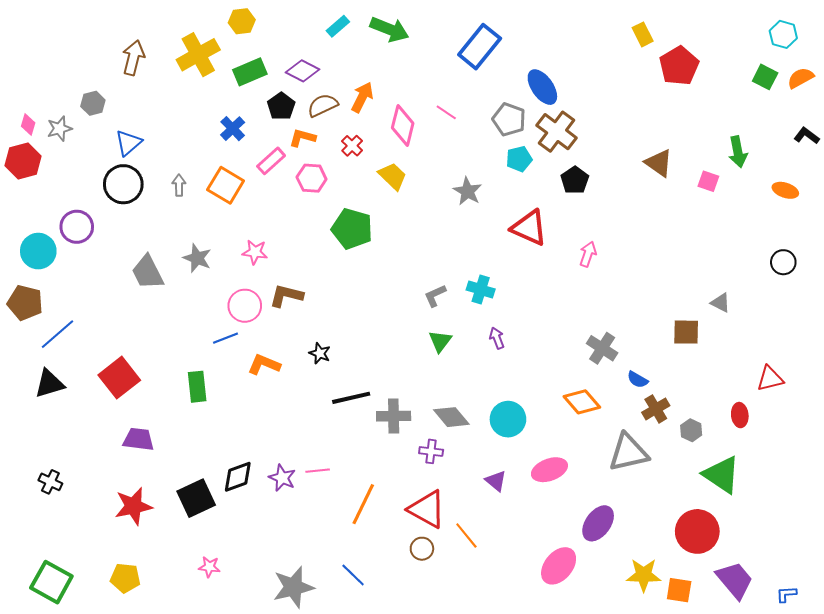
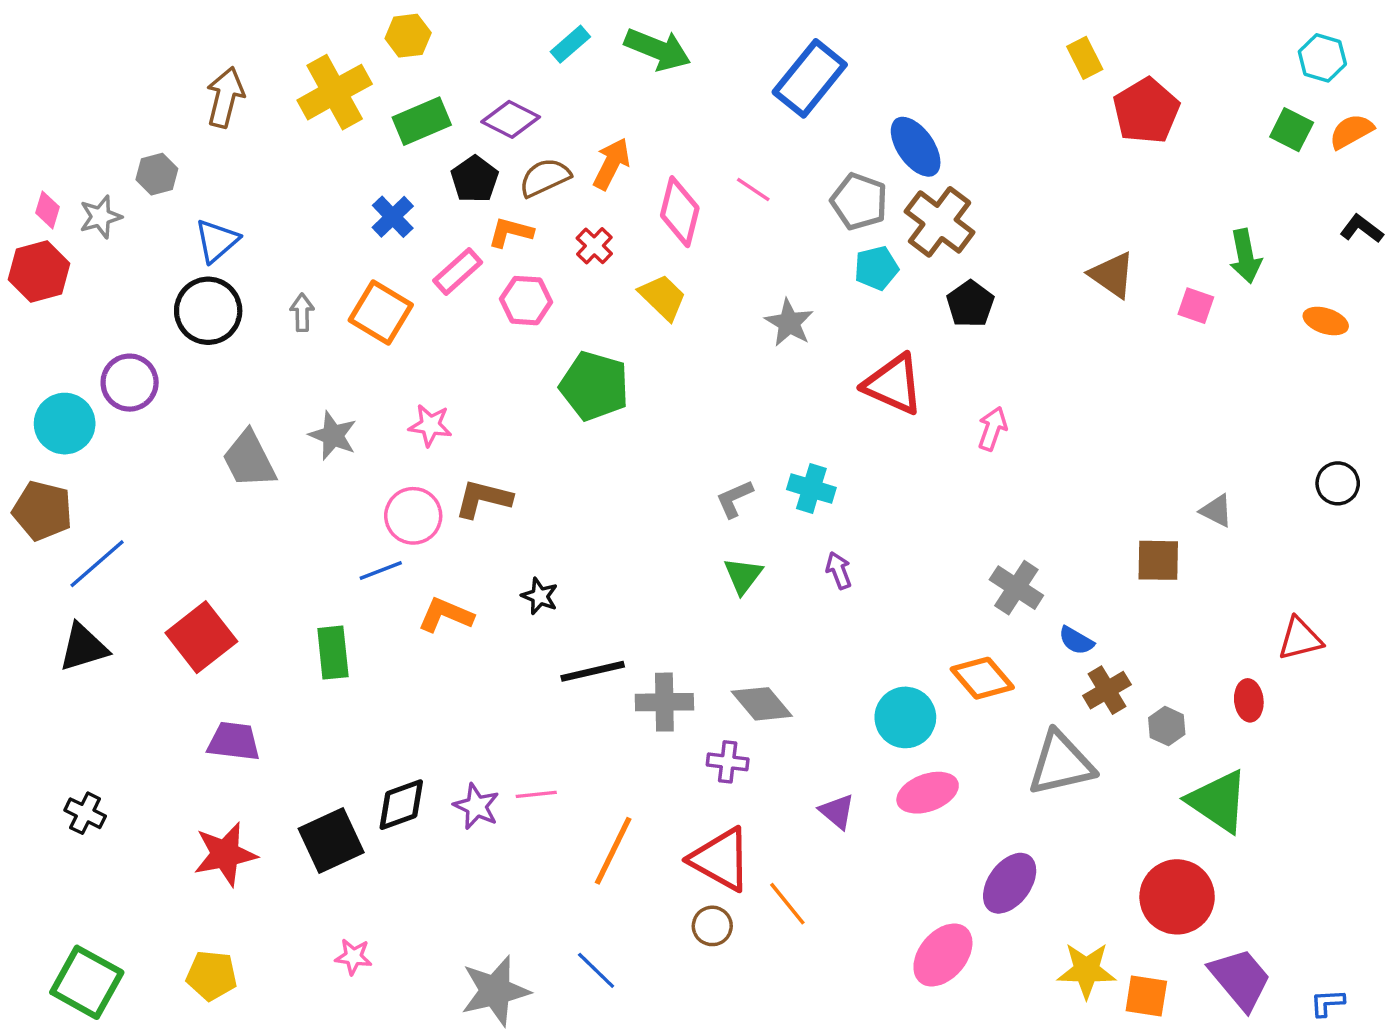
black circle: (783, 262) -> (1338, 483), moved
cyan circle: (508, 419) -> (905, 717), moved

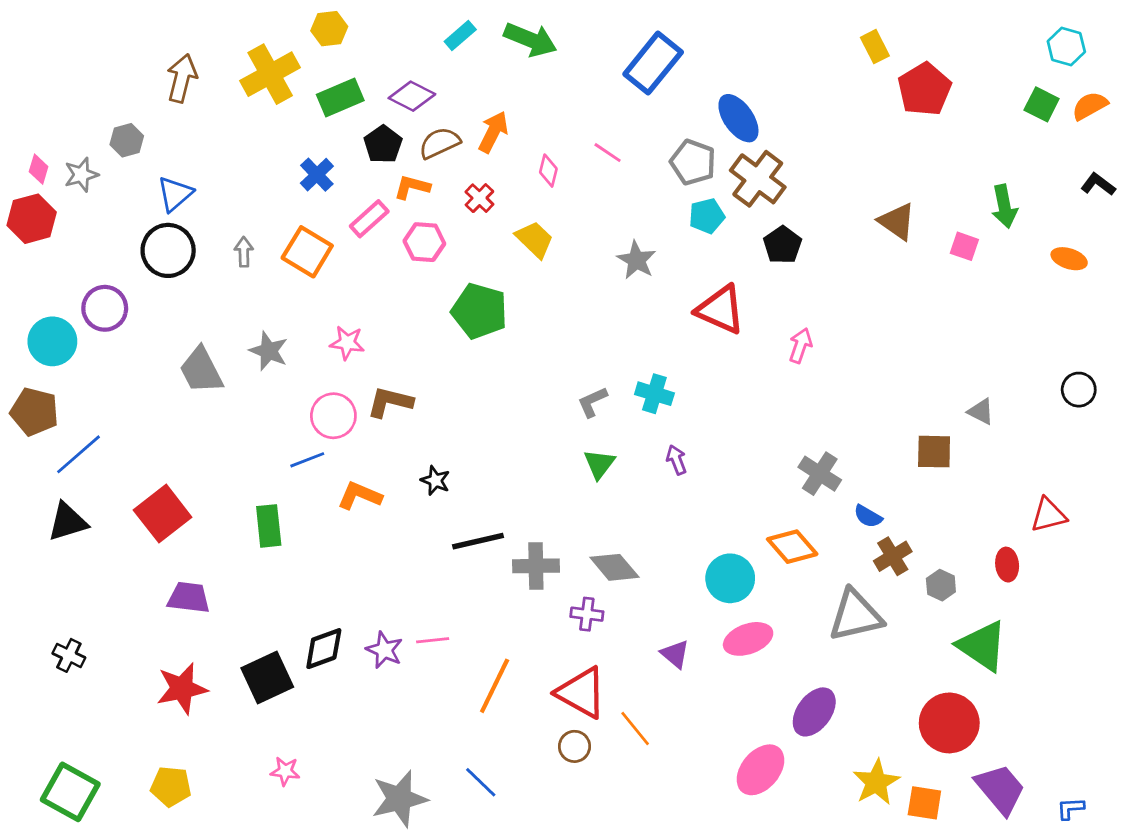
pink diamond: (680, 212) -> (548, 171), size x0.6
yellow star: (1086, 970) -> (876, 782), turned -30

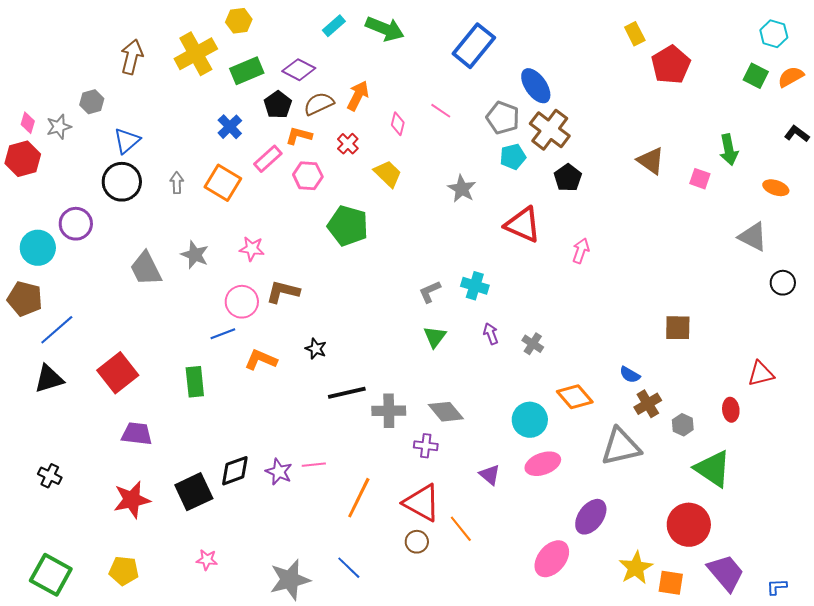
gray triangle: (981, 412) -> (753, 237), moved, size x1.5
gray cross: (820, 474) -> (533, 344), moved, size x0.7

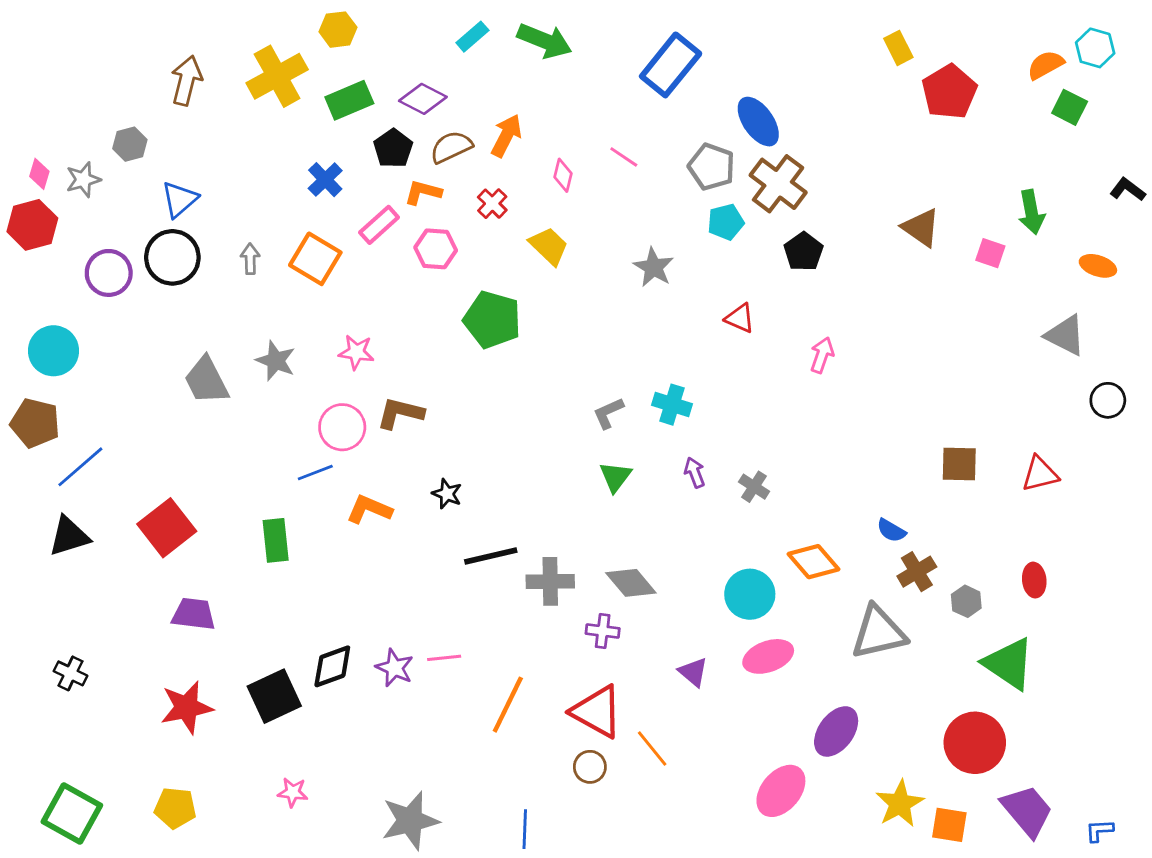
orange semicircle: (791, 77) -> (1046, 65), moved
purple circle: (76, 224) -> (109, 273), moved
red triangle: (523, 225) -> (740, 318), size x0.6
red triangle: (761, 374) -> (1040, 474), moved
blue line: (349, 568) -> (525, 829), moved, turned 48

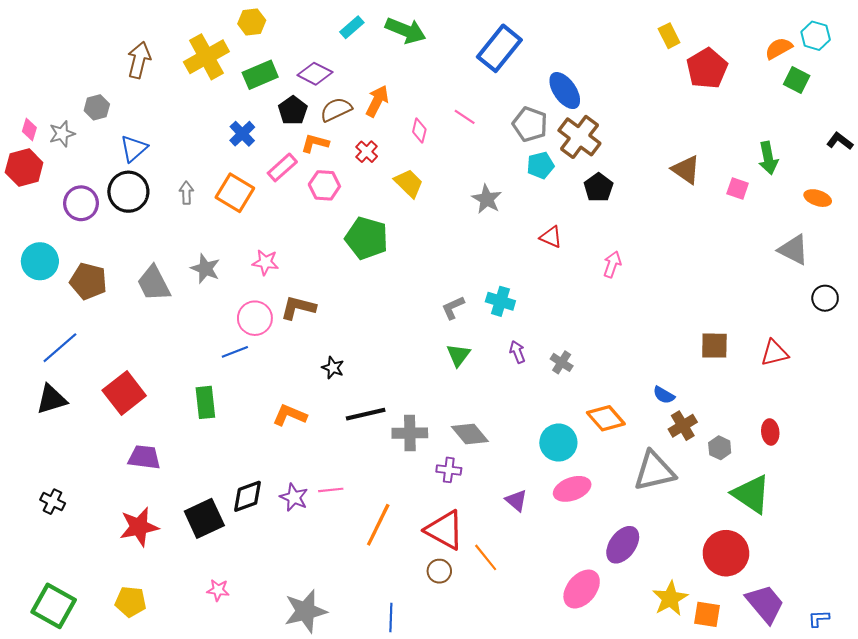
brown pentagon: (35, 423) -> (88, 281), moved
orange L-shape: (369, 509) -> (290, 415), moved

